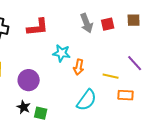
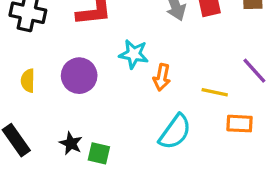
purple circle: (29, 80) -> (79, 76), moved

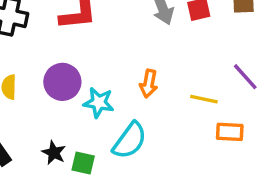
cyan star: (134, 54) -> (99, 103), moved
cyan semicircle: (175, 132) -> (130, 141), moved

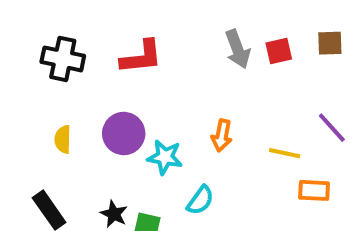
cyan semicircle: (130, 141) -> (200, 200), size x0.7

